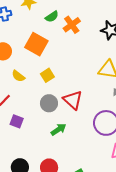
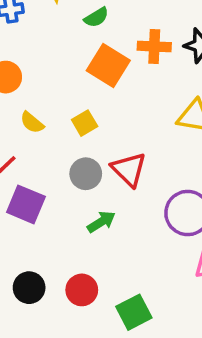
orange cross: (72, 25) -> (154, 46), moved, turned 36
orange square: (36, 44) -> (108, 66), moved
purple square: (17, 121) -> (26, 204), size x1.5

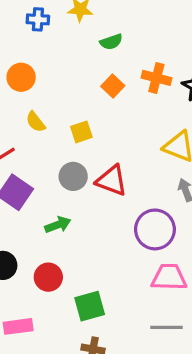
orange square: (108, 66) -> (113, 86), size x0.6
red triangle: (129, 169) -> (112, 181), turned -36
green arrow: (101, 222) -> (58, 225), moved

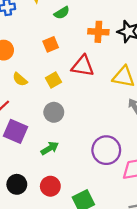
orange square: (113, 86) -> (51, 44), moved, turned 35
red triangle: (112, 181) -> (83, 66), moved
purple circle: (155, 229) -> (106, 150), moved

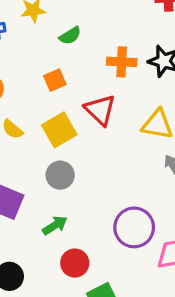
red triangle: (83, 66) -> (100, 110), turned 35
yellow square: (53, 80) -> (59, 130), size x1.5
red circle: (50, 186) -> (75, 263), moved

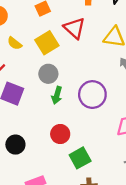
green arrow: (55, 225) -> (57, 95), moved, turned 140
purple circle: (134, 227) -> (92, 95), moved

